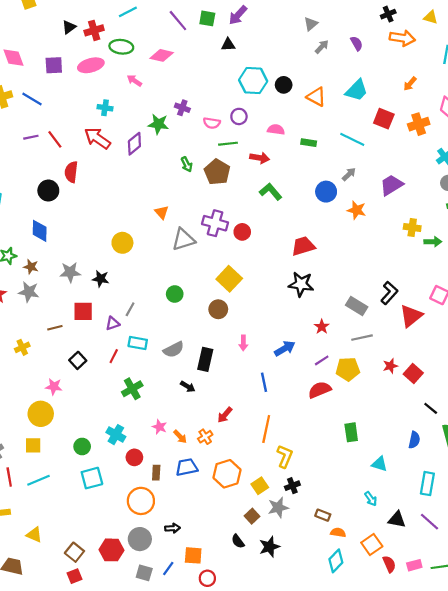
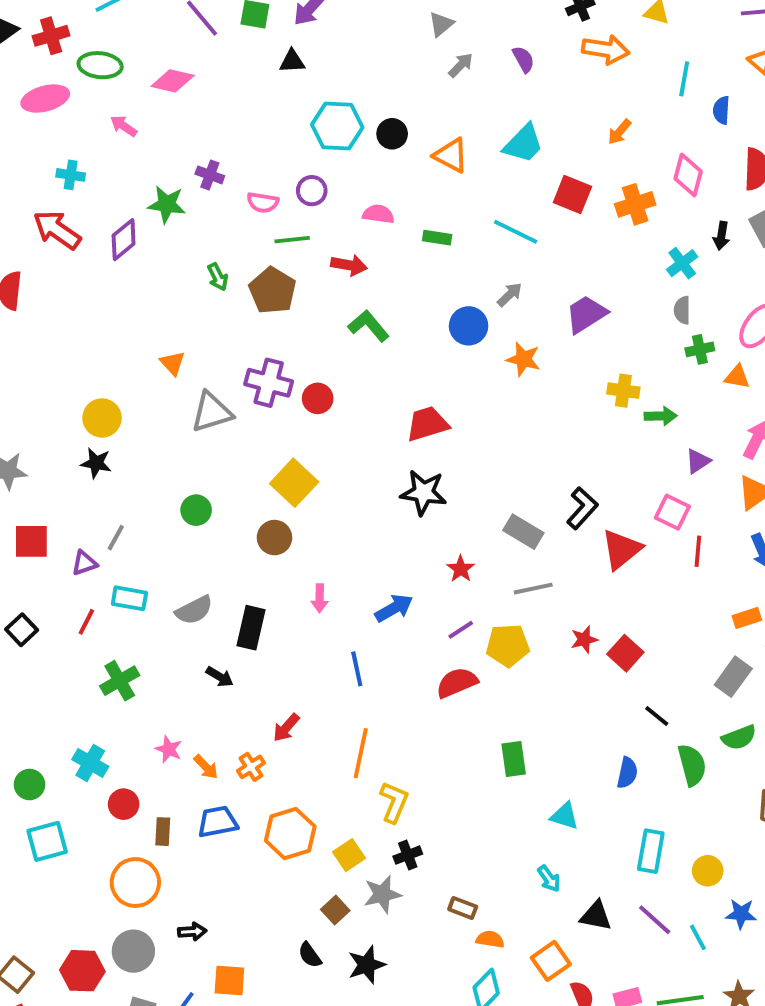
black star: (101, 279) -> (96, 463), moved

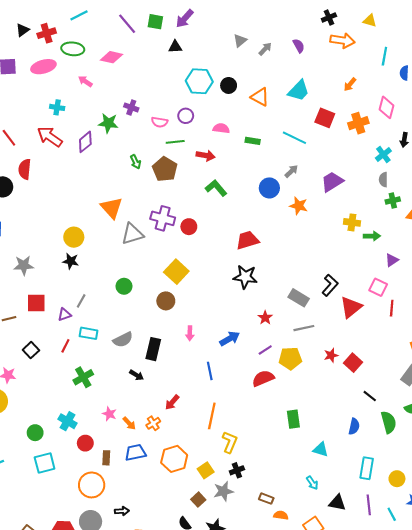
gray triangle: (441, 24) -> (240, 40), moved
orange triangle: (173, 363) -> (111, 208), size x1.6
purple line: (655, 920) -> (369, 505), turned 42

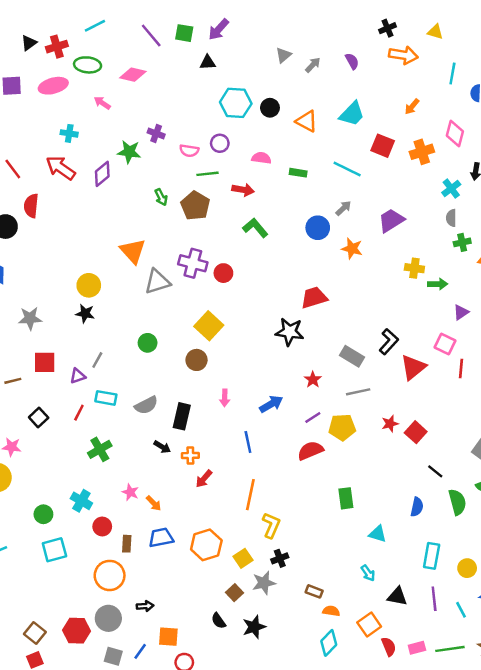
red trapezoid: (247, 240) -> (314, 298), moved
orange cross: (153, 423) -> (190, 455), moved, turned 32

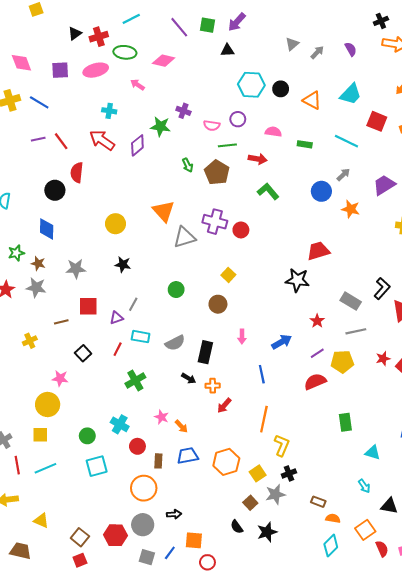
yellow circle: (89, 285) -> (116, 224), moved
yellow square: (209, 326) -> (228, 275), size x0.6

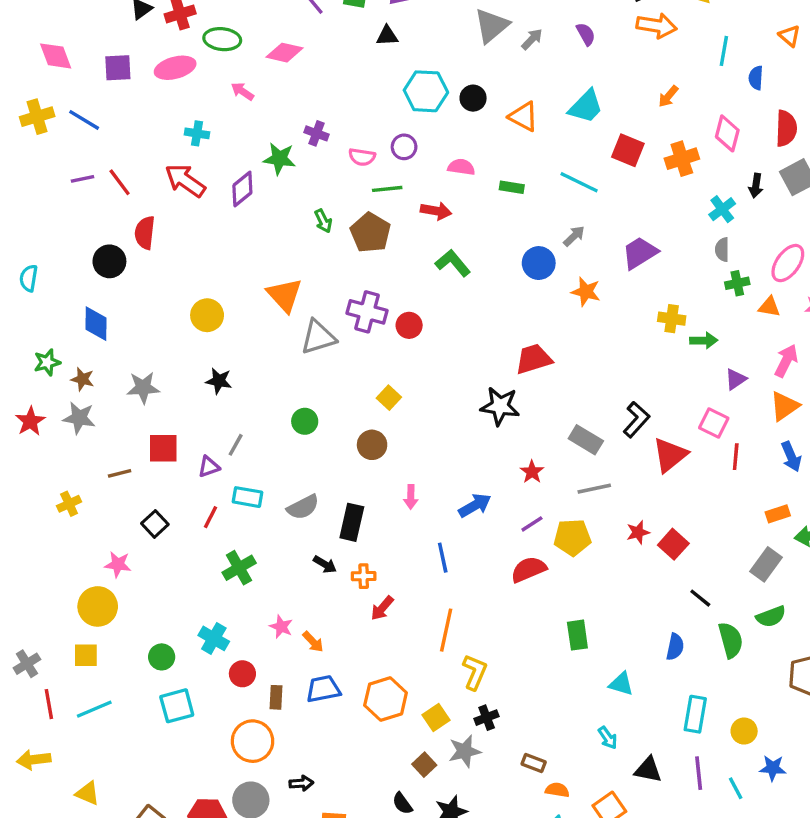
gray triangle: (292, 44) -> (492, 26), size x1.6

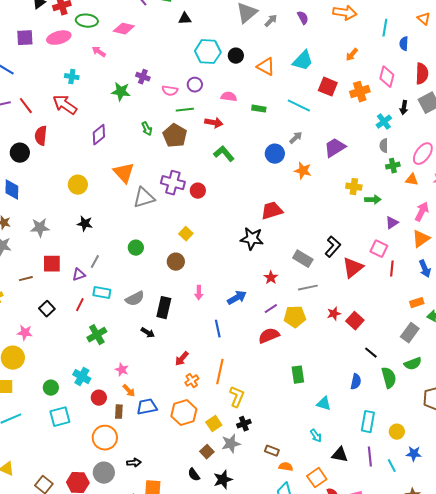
purple diamond: (242, 189) -> (99, 135), moved
orange cross: (364, 576) -> (192, 381), moved, turned -32
orange arrow: (313, 642) -> (129, 391), moved

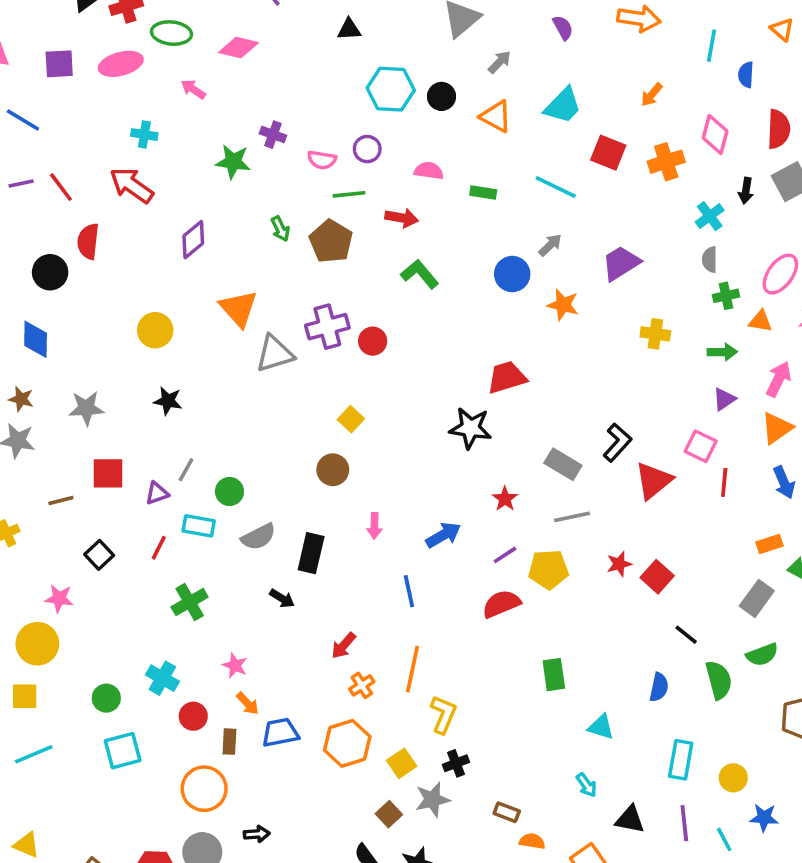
gray arrow: (271, 21) -> (499, 62), moved
purple cross: (173, 183) -> (327, 327), turned -30
green arrow: (373, 200) -> (722, 352), moved
green circle: (136, 248) -> (229, 491), moved

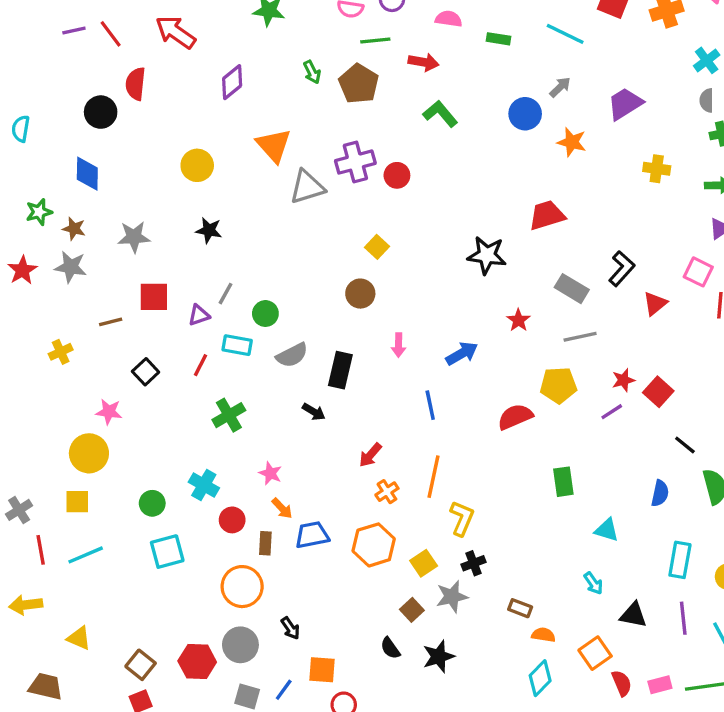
red trapezoid: (507, 377) -> (547, 215), moved
red triangle: (654, 481) -> (655, 304), size x0.7
purple line: (505, 555) -> (612, 412), moved
black arrow: (257, 834) -> (290, 628), turned 60

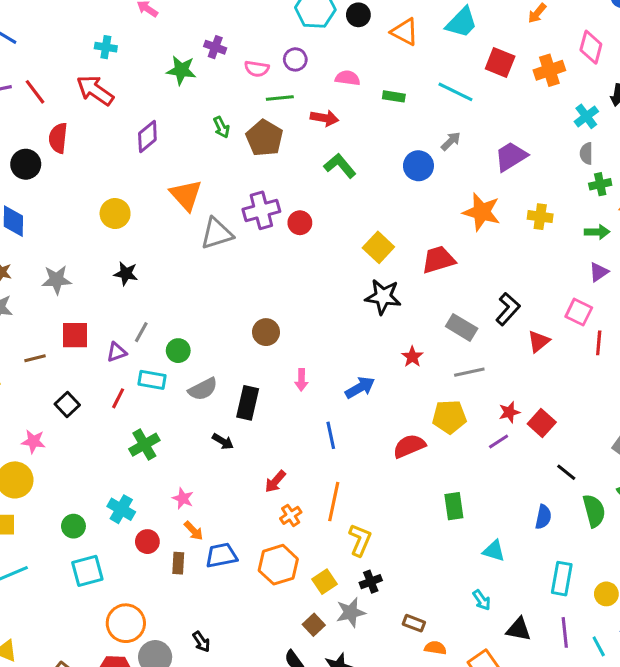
orange star: (572, 142) -> (482, 212), moved, size x1.4
yellow square: (377, 247) -> (378, 247), moved, size x1.4
orange circle: (242, 587) -> (126, 623), moved

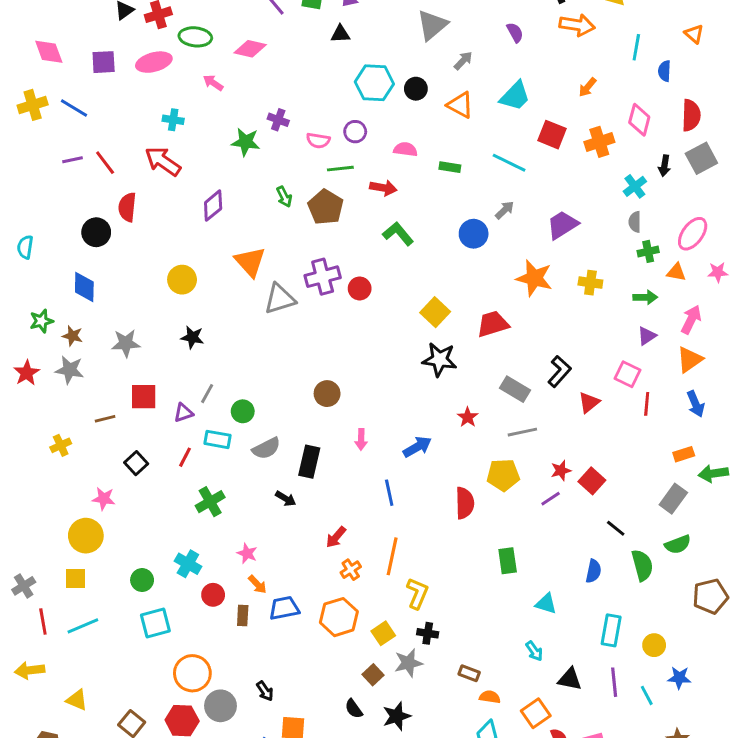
red semicircle: (409, 446) -> (465, 503), turned 112
black cross: (371, 582) -> (428, 633), turned 30

